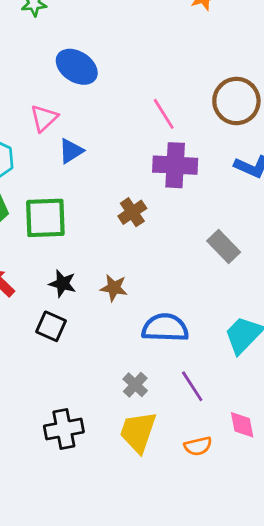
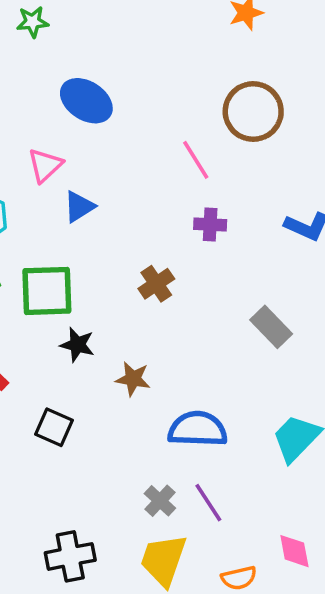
brown circle: (236, 101) -> (253, 112), moved
purple cross: (175, 165) -> (210, 225), size x0.6
black star: (62, 284) -> (77, 345), moved
purple line: (192, 386) -> (208, 503), moved

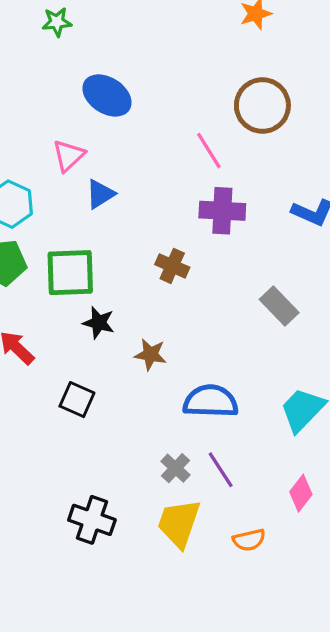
purple cross: (210, 225) -> (222, 211), size x1.5
brown cross: (156, 284) -> (172, 266), turned -32
pink diamond: (294, 551) -> (301, 493), moved, turned 48
black cross: (70, 556) -> (92, 520), turned 30

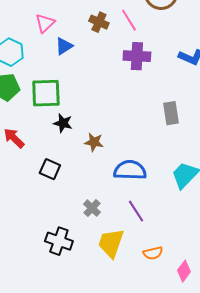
brown cross: (172, 266) -> (99, 22), moved
gray rectangle: (279, 306) -> (171, 113), turned 35
gray cross: (176, 468) -> (92, 208), moved
pink diamond: (301, 493) -> (184, 271), moved

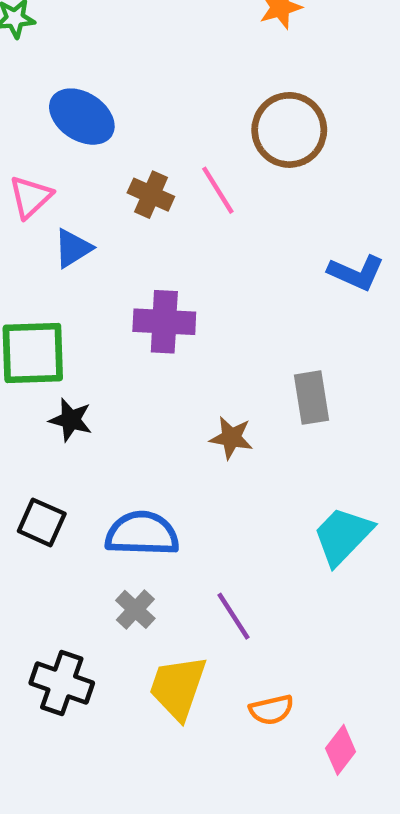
purple cross: (137, 56) -> (164, 322), moved
brown star: (94, 142) -> (231, 438), moved
blue semicircle: (130, 170) -> (142, 534), moved

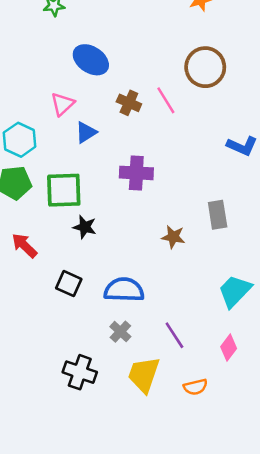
pink diamond: (341, 750) -> (229, 348), moved

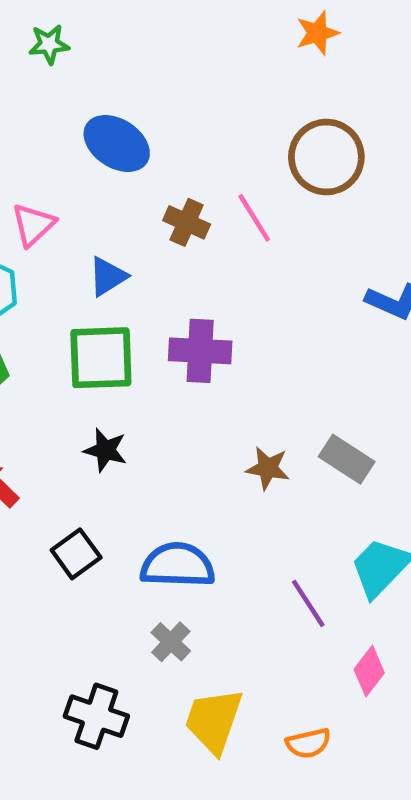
pink triangle: (63, 104) -> (33, 225), moved
green square: (64, 190) -> (101, 358), moved
gray rectangle: (218, 215) -> (347, 459), moved, turned -48
black square: (69, 284) -> (76, 554), turned 30
purple line: (174, 335) -> (308, 603), moved

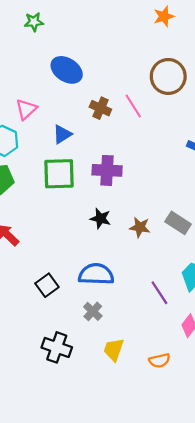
black star: (105, 450) -> (100, 219), moved
black square: (76, 554) -> (47, 285), moved
yellow trapezoid: (214, 721) -> (114, 350), size x0.7

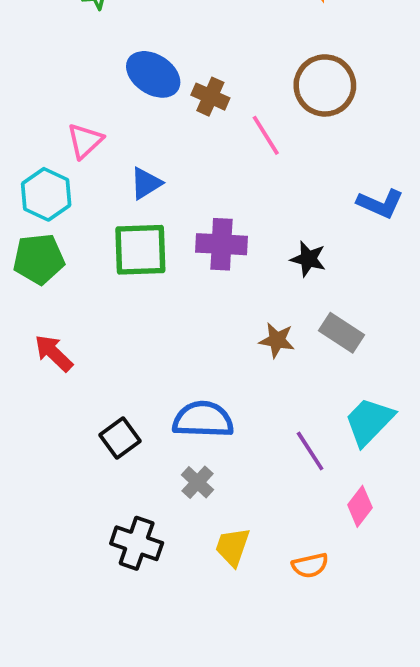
brown cross: (100, 108) -> (210, 97), moved
black star: (100, 219) -> (308, 259), moved

